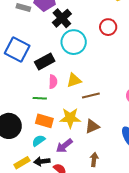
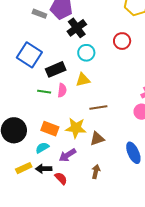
cyan circle: (74, 42) -> (86, 53), size x0.7
yellow triangle: (74, 80) -> (83, 80), moved
green line: (40, 98) -> (44, 92), moved

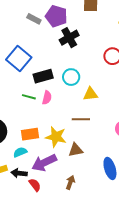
cyan circle: (86, 53) -> (71, 77), moved
yellow triangle: (83, 80) -> (90, 94), moved
orange rectangle: (50, 129) -> (30, 134), turned -36
purple arrow: (67, 155) -> (44, 163), size x1.4

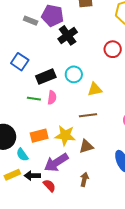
blue square: (19, 59) -> (20, 62), size x0.7
cyan semicircle: (20, 152) -> (22, 155), moved, turned -96

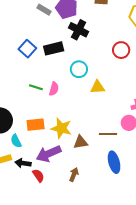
black cross: (68, 35) -> (79, 30), turned -36
black rectangle: (46, 77) -> (54, 48), moved
brown line: (88, 115) -> (108, 134), moved

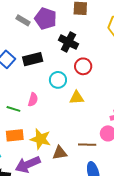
black cross: (79, 30) -> (68, 42), moved
red circle: (121, 50) -> (83, 66), moved
green line: (36, 87) -> (13, 109), moved

